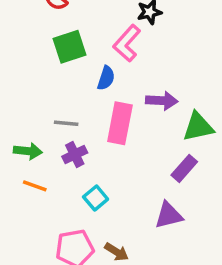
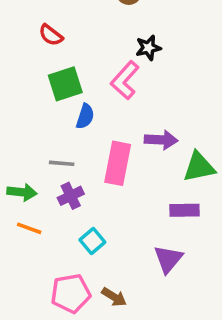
blue semicircle: (106, 78) -> (85, 116), moved
purple rectangle: (184, 168) -> (184, 210), turned 48
purple triangle: (169, 215) -> (168, 259), turned -36

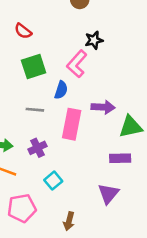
blue semicircle: (85, 116) -> (61, 90), moved
gray line: (62, 163) -> (35, 110), moved
pink pentagon: (71, 293) -> (22, 208), moved
brown arrow: (114, 297) -> (69, 221), turned 72

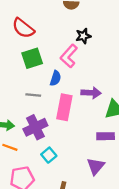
red semicircle: (23, 31) -> (23, 28), size x1.5
purple cross: (38, 148) -> (35, 127), size x1.5

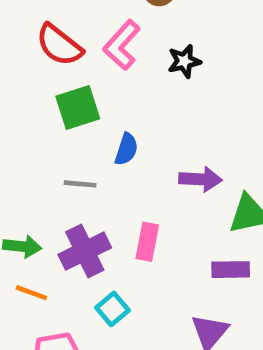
pink L-shape: (69, 56) -> (122, 45), moved
pink rectangle: (64, 107) -> (147, 242), moved, size x0.7

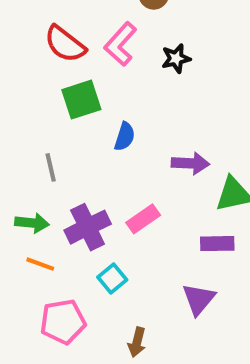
gray line: (80, 184) -> (51, 167), moved, turned 72
pink rectangle: (147, 242) -> (143, 219), turned 44

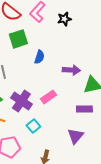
purple cross: (88, 227) -> (21, 101), turned -30

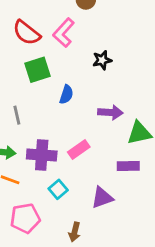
black star: (64, 19) -> (102, 60), moved
purple cross: (21, 101) -> (42, 155), turned -30
purple triangle: (75, 136) -> (102, 198), moved, turned 30

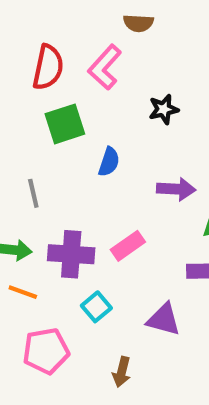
red semicircle: (27, 33) -> (48, 67), turned -116
purple triangle: (102, 198) -> (164, 319), turned 35

